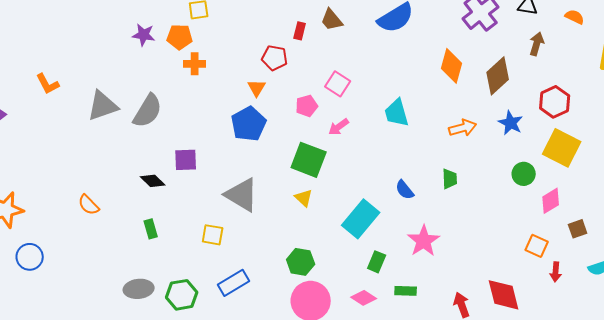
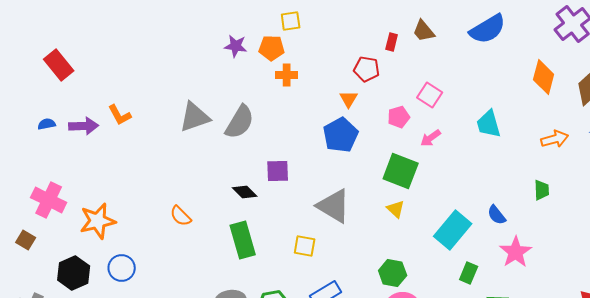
orange L-shape: (48, 84) -> (120, 115), moved
blue semicircle: (405, 190) -> (497, 215), moved
green rectangle: (151, 229) -> (243, 240), size x1.8

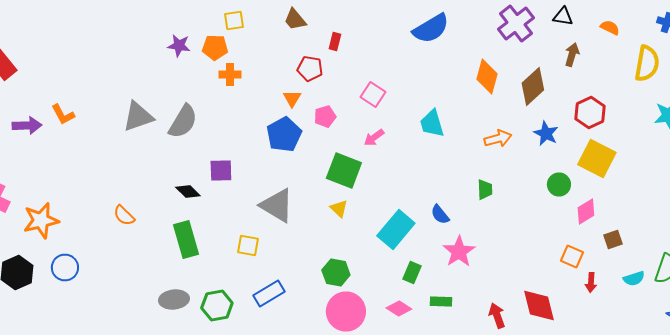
brown trapezoid: (424, 31) -> (295, 20), moved
pink pentagon: (399, 117) -> (325, 116), moved

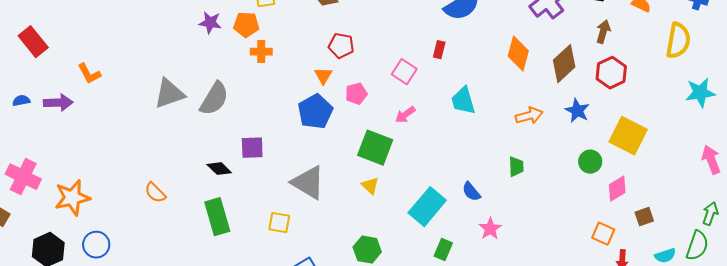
red rectangle: (335, 42) -> (439, 50), moved
red hexagon: (590, 112) -> (611, 73), moved
orange L-shape: (63, 114) -> (89, 74), moved
pink star: (459, 252) -> (490, 229), size x0.7

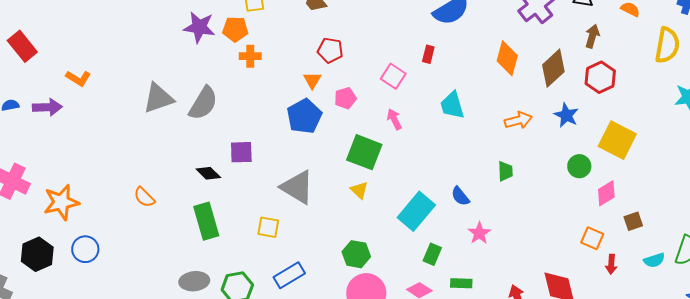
purple star: (210, 23) -> (199, 27), size x1.4
orange L-shape: (89, 74) -> (78, 78), turned -30
pink arrow: (405, 115) -> (394, 119), turned 100

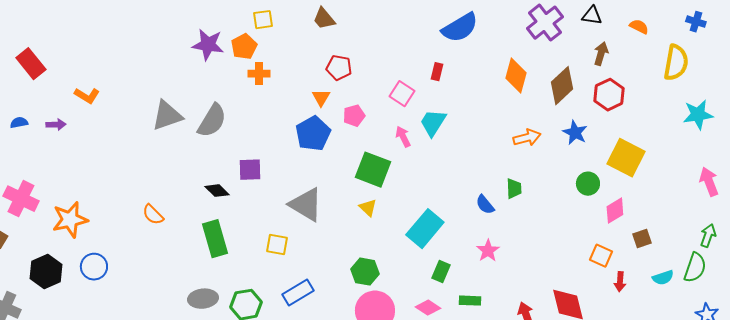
orange pentagon: (235, 29) -> (244, 47), turned -30
cyan trapezoid: (452, 105) -> (433, 123), moved, turned 48
purple arrow: (47, 107) -> (56, 125), size x0.7
blue semicircle: (460, 196) -> (485, 205), moved

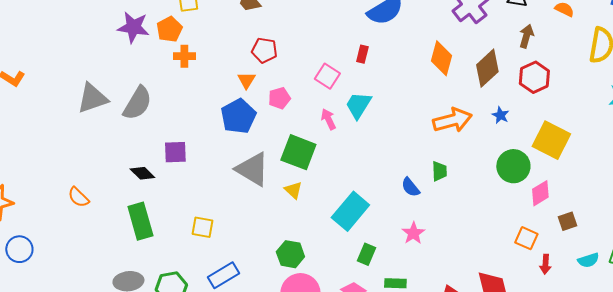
blue star: (575, 133) -> (500, 115), size x0.7
orange arrow: (527, 138) -> (452, 120), size x1.4
green circle: (588, 184) -> (513, 166), size x1.4
gray triangle: (306, 205) -> (252, 169), moved

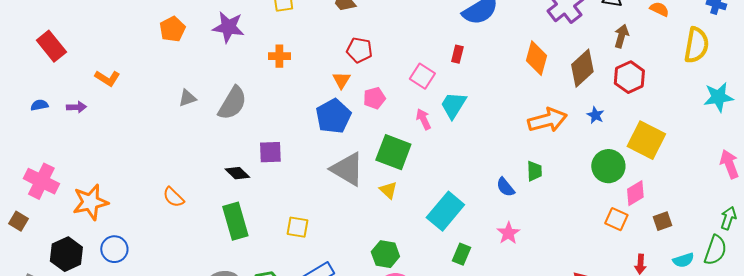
orange pentagon: (169, 29) -> (172, 29), moved
gray triangle: (92, 98) -> (187, 98), size x0.6
orange square: (526, 238) -> (616, 219), moved

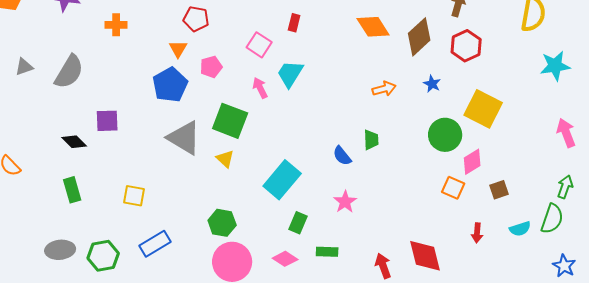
orange diamond: (536, 58) -> (373, 27), turned -48
orange arrow: (547, 120) -> (384, 89), size x0.6
green rectangle: (235, 221) -> (72, 190), size x0.7

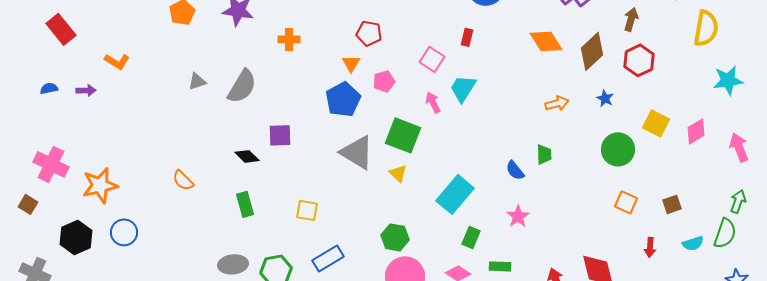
yellow square: (483, 109) -> (656, 123), size x0.7
pink diamond: (472, 162) -> (696, 131), moved

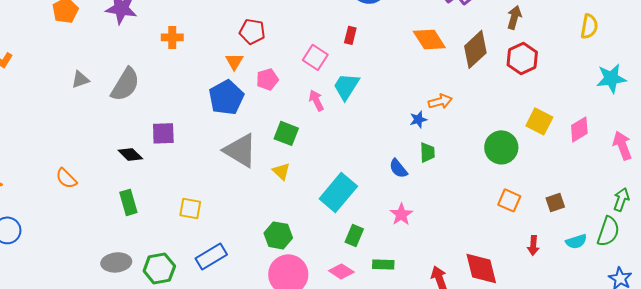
yellow semicircle: (706, 28) -> (589, 26), size x0.7
blue star: (605, 98) -> (418, 119), moved, turned 30
green square: (403, 135) -> (286, 133), size x0.7

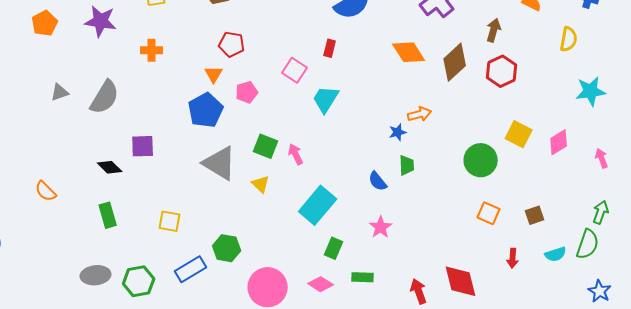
pink arrow: (316, 100) -> (296, 154), moved
pink arrow: (622, 145) -> (602, 158), size x0.7
green hexagon: (278, 235) -> (227, 248), moved

